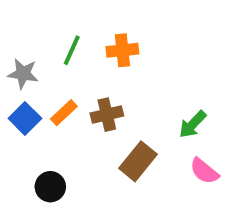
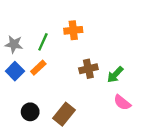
green line: (72, 50) -> (43, 42), moved
brown cross: (107, 115) -> (88, 69), moved
brown rectangle: (138, 161) -> (64, 114), moved

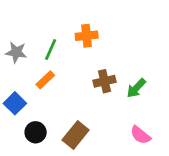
blue square: (15, 71) -> (15, 103), moved
pink semicircle: (122, 103) -> (140, 135), moved

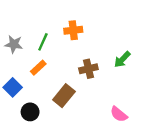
green arrow: (136, 88) -> (122, 59), moved
brown rectangle: (76, 135) -> (64, 96), moved

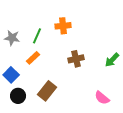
green arrow: (122, 59) -> (112, 60), moved
brown rectangle: (64, 96) -> (47, 91), moved
black circle: (30, 112) -> (18, 96), moved

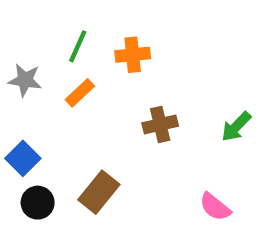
green line: (37, 36) -> (78, 46), moved
orange rectangle: (33, 58) -> (80, 93), moved

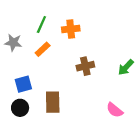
blue square: (23, 158) -> (23, 84), moved, turned 30
brown rectangle: (99, 192) -> (53, 102), turned -40

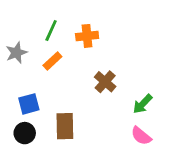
gray star: (13, 43) -> (16, 53), turned -30
brown cross: (85, 66) -> (105, 82), turned -36
green arrow: (126, 67) -> (143, 104), moved

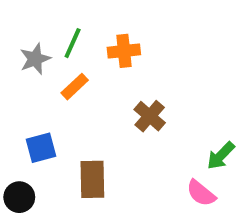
gray star: (16, 53) -> (35, 59), moved
green arrow: (143, 104) -> (221, 156), moved
black circle: (25, 133) -> (19, 197), moved

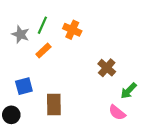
orange cross: (124, 51) -> (72, 30), turned 30
gray star: (35, 59) -> (20, 34), turned -30
brown cross: (150, 116) -> (107, 68), moved

